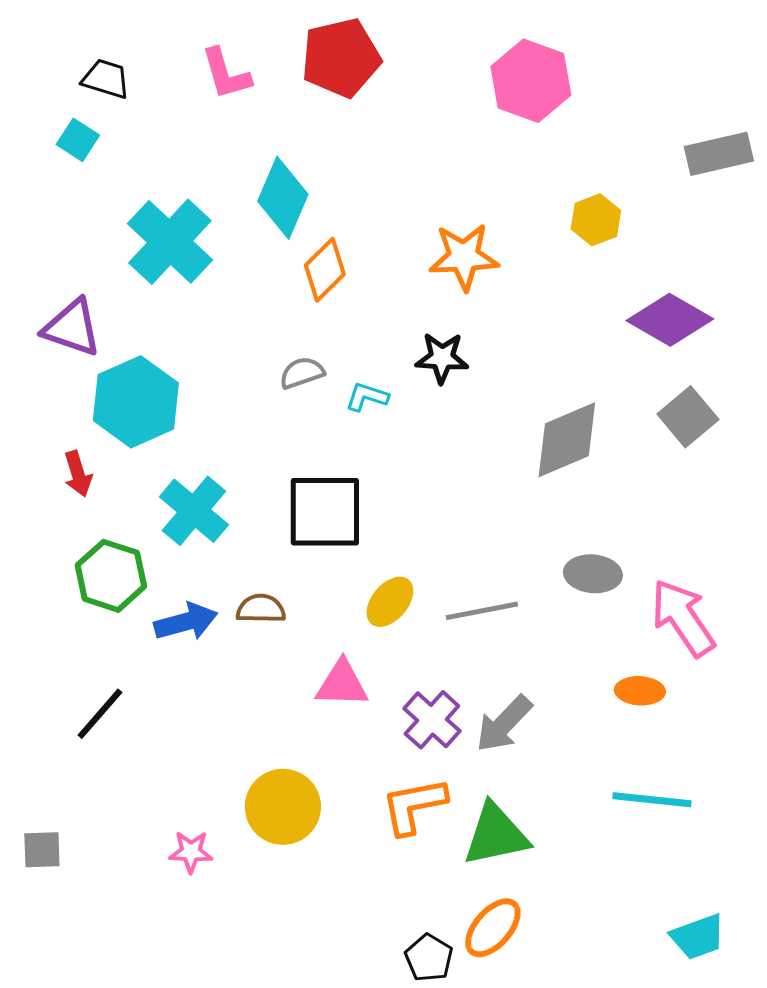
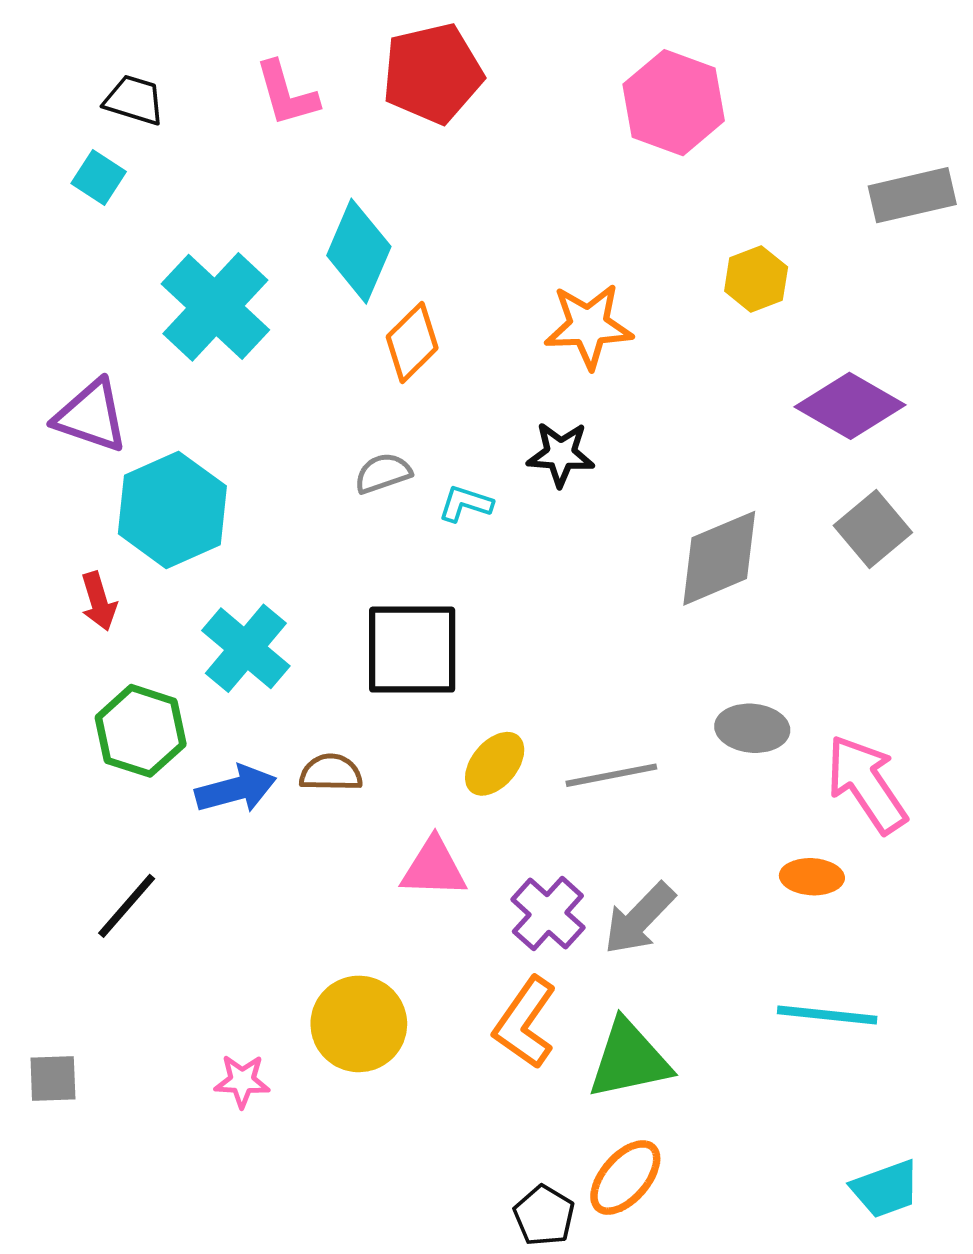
orange L-shape: (414, 806) -> (525, 1023), turned -44

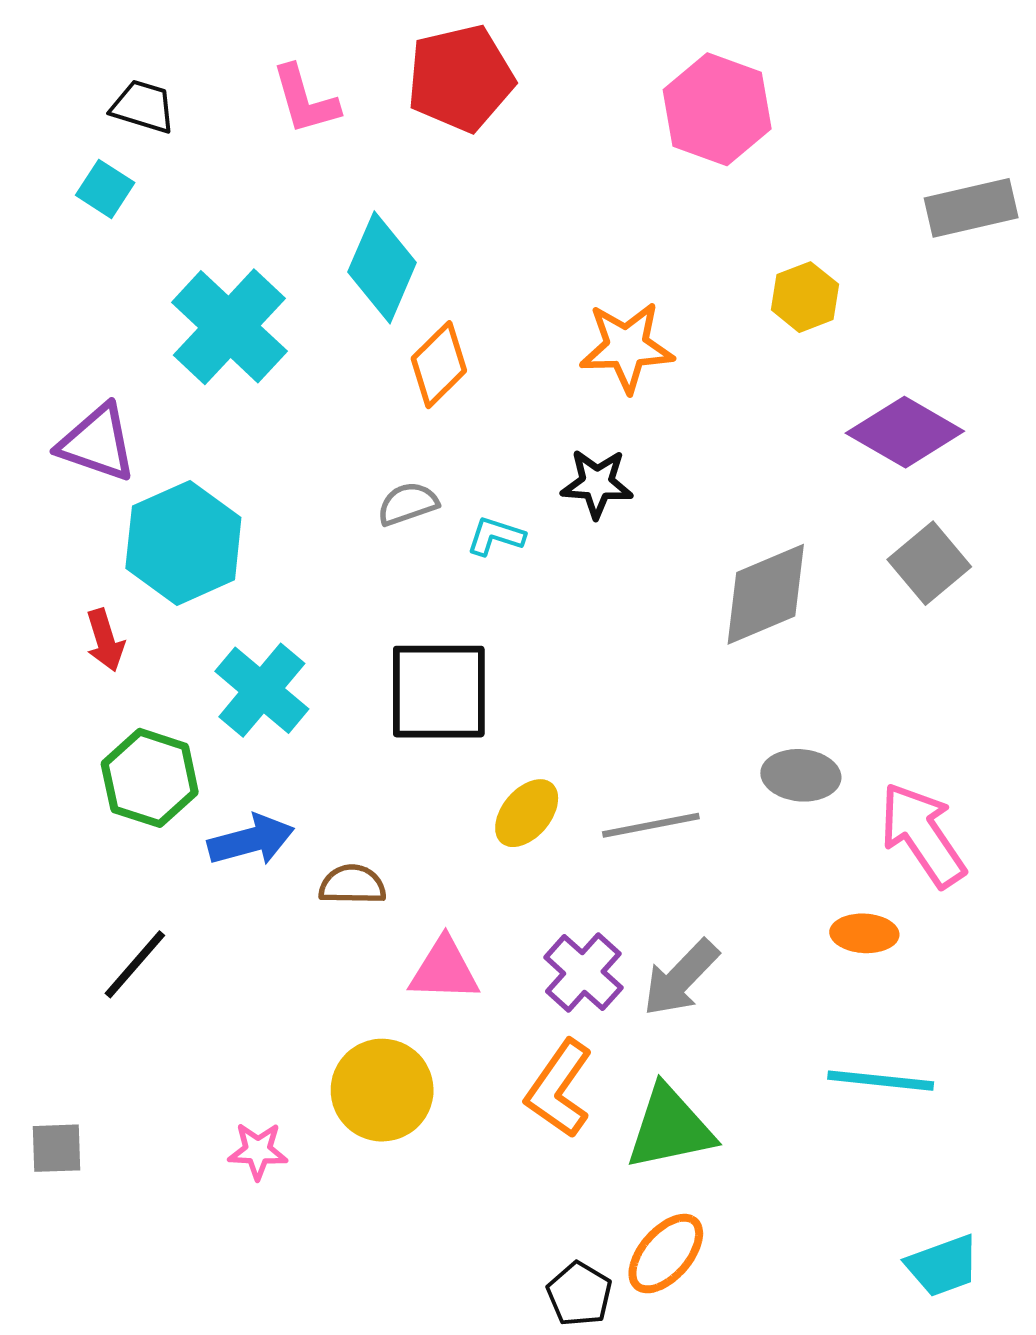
brown semicircle: (331, 773) -> (352, 885), moved
pink triangle: (434, 868) -> (444, 970), moved

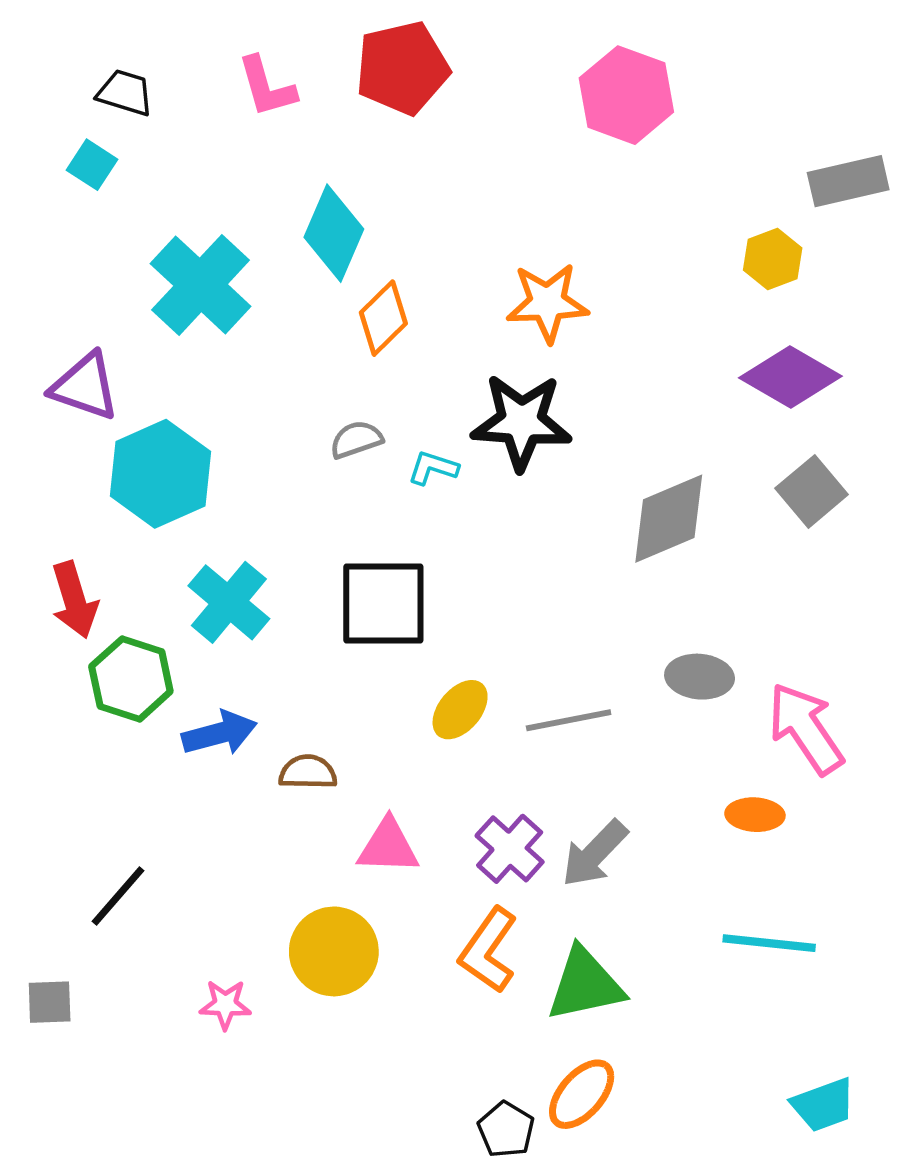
yellow hexagon: (805, 297) -> (773, 259), moved
black star: (597, 483) -> (521, 422), size x1.6
red arrow: (105, 640) -> (74, 600), moved, size x1.4
black line: (135, 964) -> (118, 896), moved

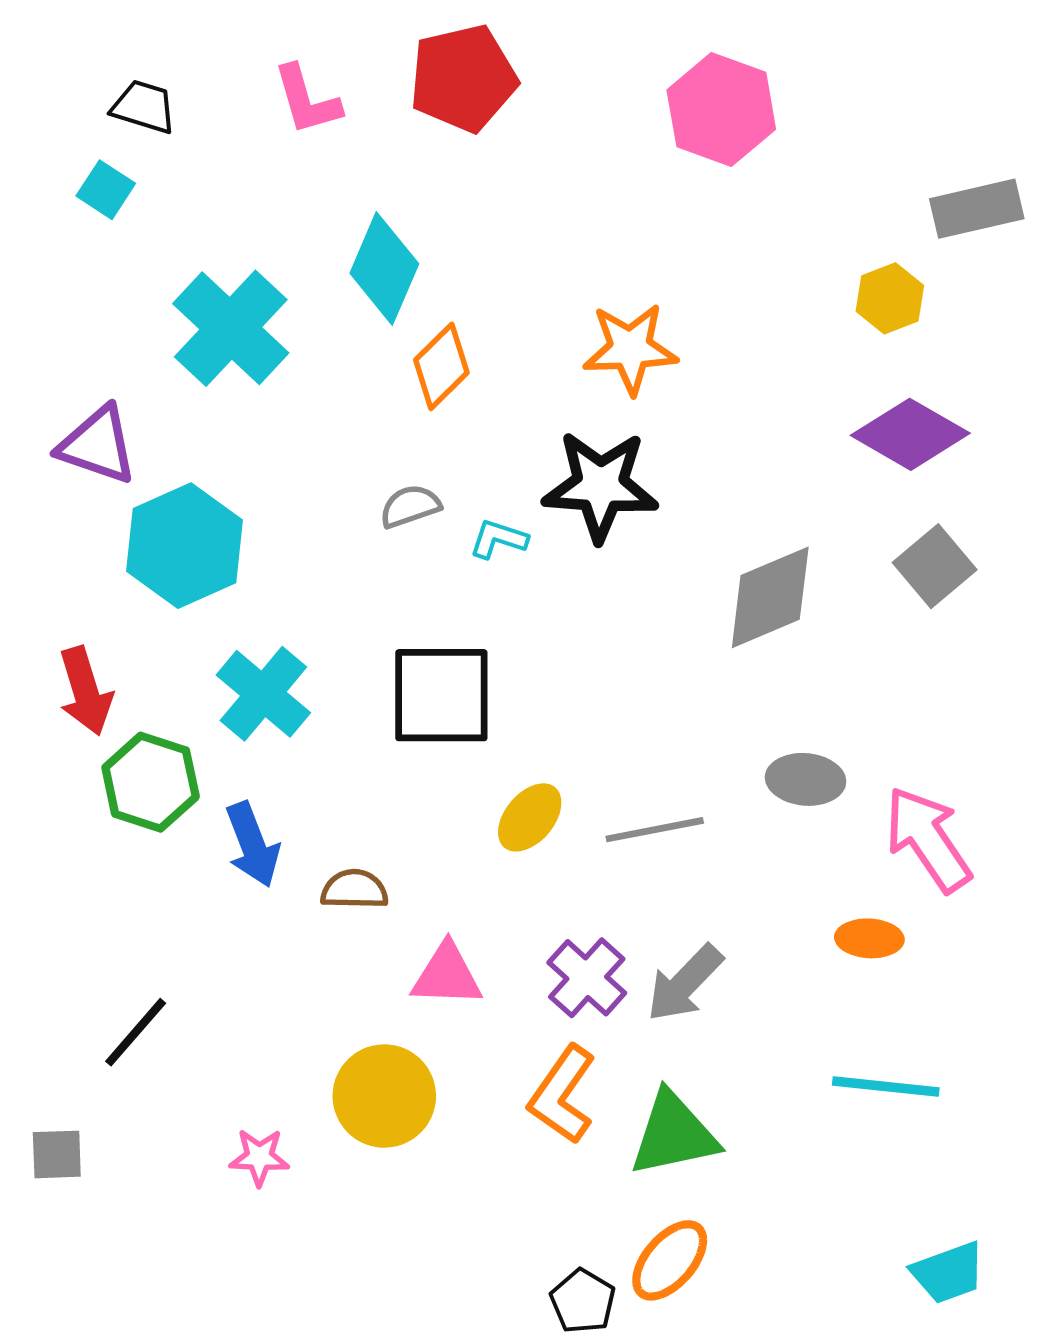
blue arrow: (219, 733) -> (253, 845), turned 84

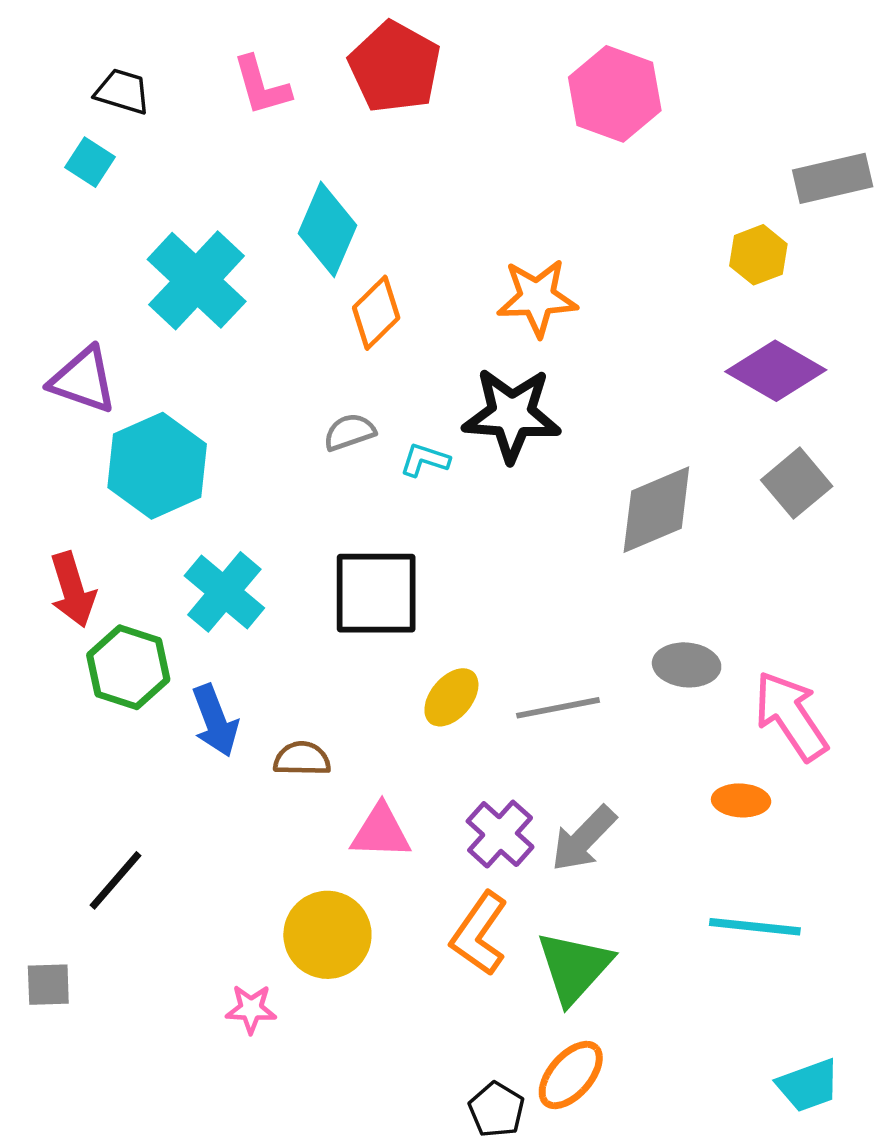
red pentagon: (463, 78) -> (395, 67), turned -30
green triangle: (674, 1134) -> (574, 967), turned -36
pink star: (259, 1157) -> (251, 1009), moved

